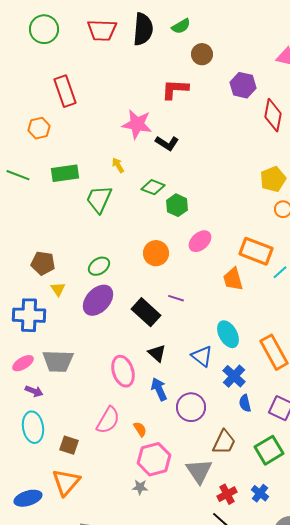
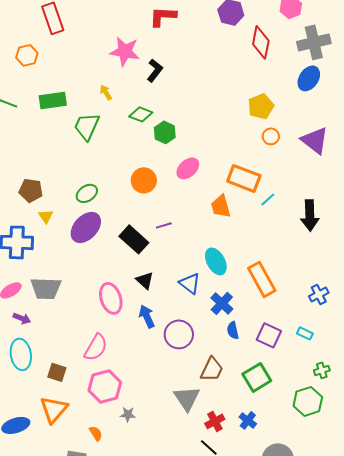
black L-shape: (167, 143) -> (155, 70), turned -85
purple line: (176, 298) -> (164, 225), turned -35
orange semicircle: (140, 429) -> (96, 433), moved
pink hexagon: (154, 459) -> (105, 386), moved

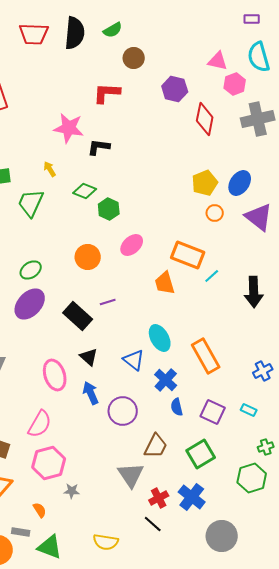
black L-shape: (155, 70) -> (99, 147), turned -120
blue ellipse: (309, 78) -> (240, 183), moved
blue cross: (248, 420) -> (192, 497), size x1.5

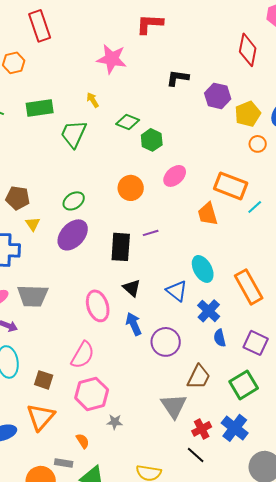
purple hexagon: (175, 89) -> (218, 96), moved
black L-shape: (99, 147) -> (178, 78), moved
black rectangle: (78, 316) -> (121, 247), turned 52

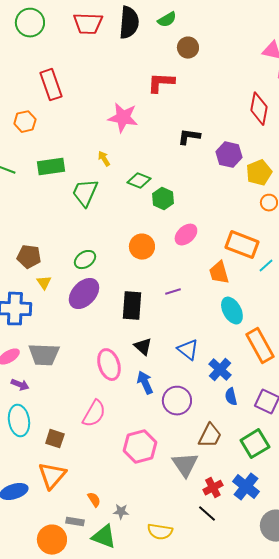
purple line: (151, 233) -> (173, 292), moved
cyan ellipse: (203, 269) -> (232, 311), moved
pink hexagon: (92, 394) -> (140, 447), moved
gray star: (115, 422) -> (121, 512), moved

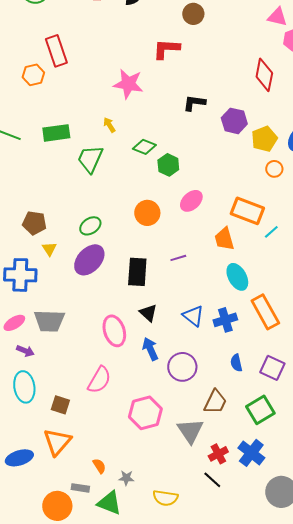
orange hexagon: (25, 122) -> (33, 75), moved
blue cross: (220, 370) -> (225, 320), moved, turned 30

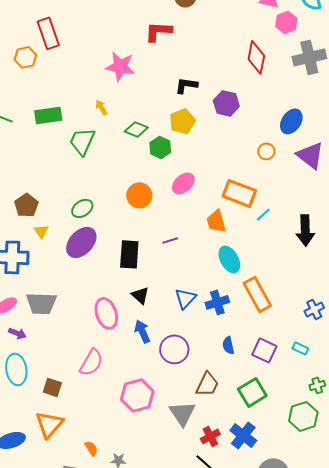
yellow pentagon: (264, 139) -> (182, 121), moved
brown pentagon: (34, 223) -> (26, 205), turned 30
blue triangle: (193, 316) -> (185, 298), turned 35

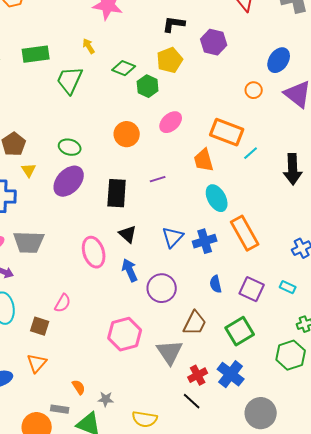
green ellipse: (82, 208) -> (70, 147), turned 50
pink semicircle: (91, 362) -> (63, 303), moved, size x0.7
orange triangle: (49, 424) -> (37, 363), size x0.7

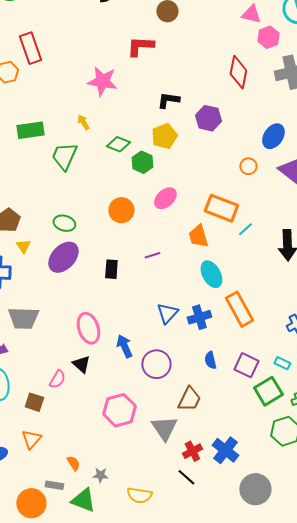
black rectangle: (117, 193) -> (111, 269), size x0.7
black triangle: (128, 234) -> (81, 364), moved
green square: (240, 331) -> (268, 391), moved

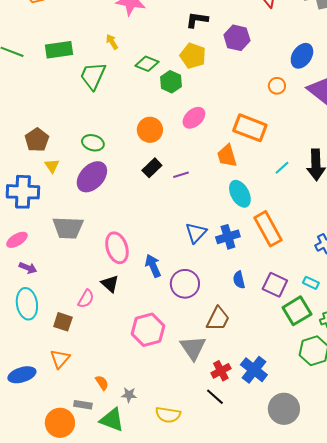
yellow pentagon: (164, 136) -> (193, 56), turned -30
cyan line: (245, 229) -> (282, 168), moved
black rectangle: (111, 269) -> (152, 168), moved, turned 42
gray trapezoid: (23, 318) -> (68, 228), moved

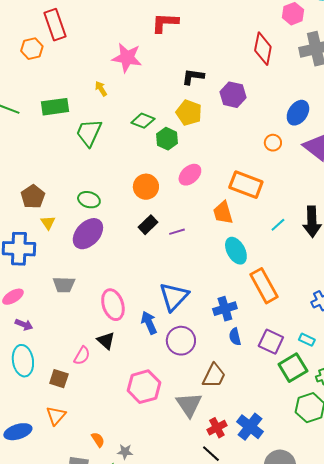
yellow arrow: (112, 42) -> (101, 89), moved
gray trapezoid: (68, 228) -> (64, 285), size x0.7
blue triangle: (196, 233) -> (174, 297), moved, size x1.4
blue cross: (228, 237) -> (225, 309), moved

